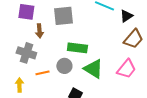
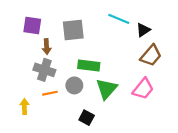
gray cross: (26, 53) -> (44, 70), moved
green triangle: (93, 69) -> (107, 89), turned 40

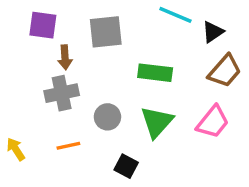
green rectangle: (89, 65) -> (155, 73), moved
gray cross: (44, 70) -> (62, 93), turned -30
orange line: (50, 93) -> (68, 146), moved
yellow arrow: (24, 107) -> (16, 149), moved, turned -32

